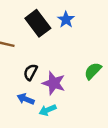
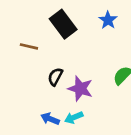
blue star: (66, 20) -> (108, 20), moved
blue arrow: (26, 99) -> (50, 119), moved

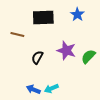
black rectangle: (63, 24) -> (43, 17), turned -55
purple star: (80, 89) -> (66, 50), moved

